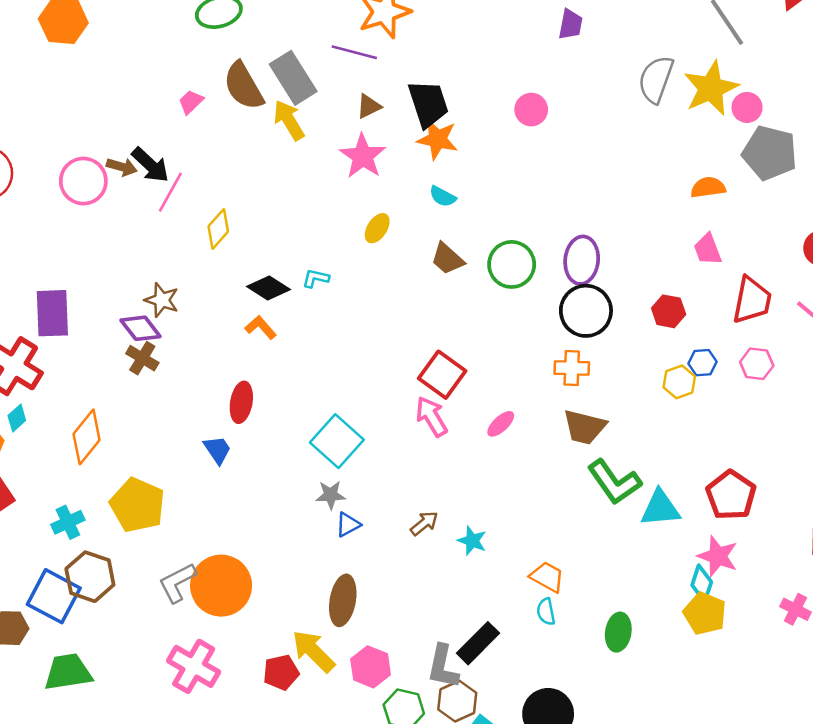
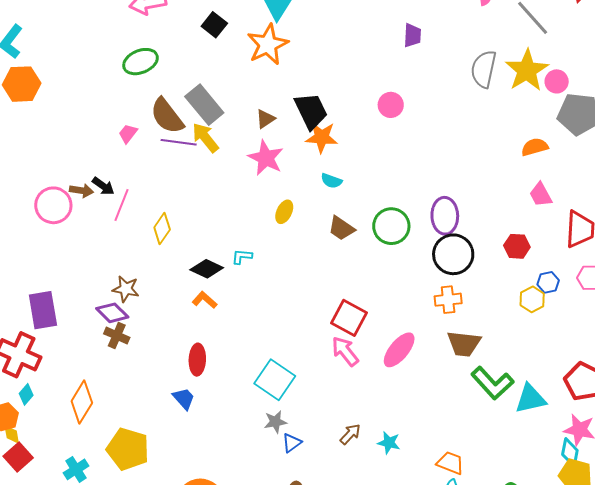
purple line: (354, 52) -> (179, 142), moved
black arrow: (150, 165) -> (103, 186), size x0.7
pink ellipse: (501, 424) -> (399, 350), size x1.6

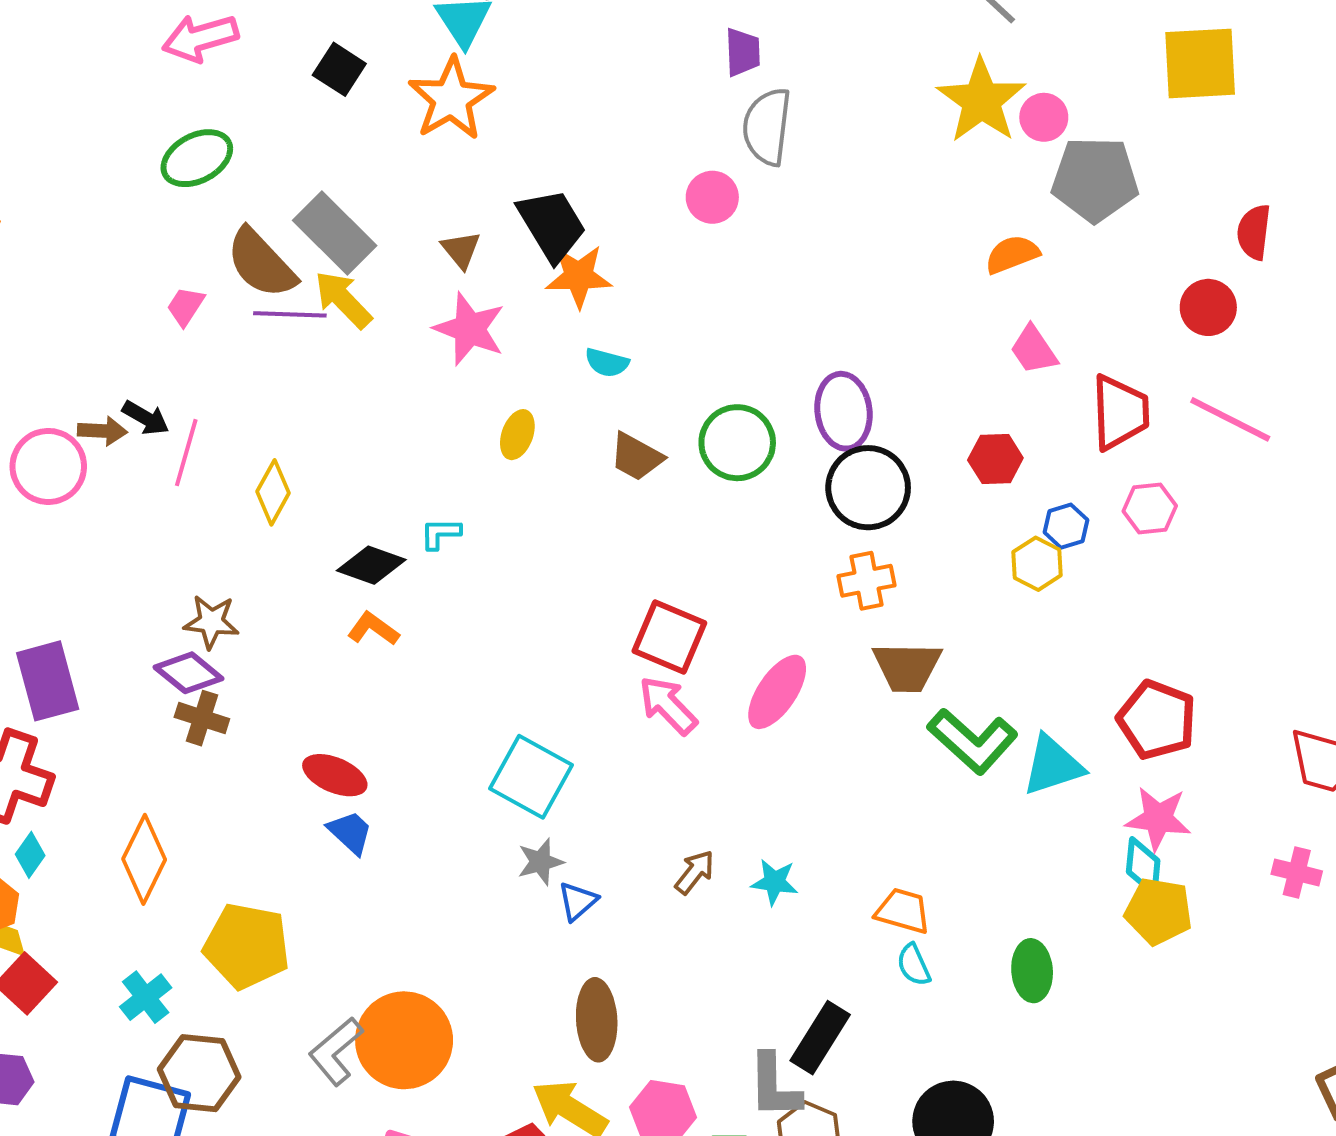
gray semicircle: (484, 69) -> (767, 127), moved
brown triangle: (265, 119) -> (461, 250), turned -30
red ellipse: (197, 360) -> (335, 775), moved, turned -64

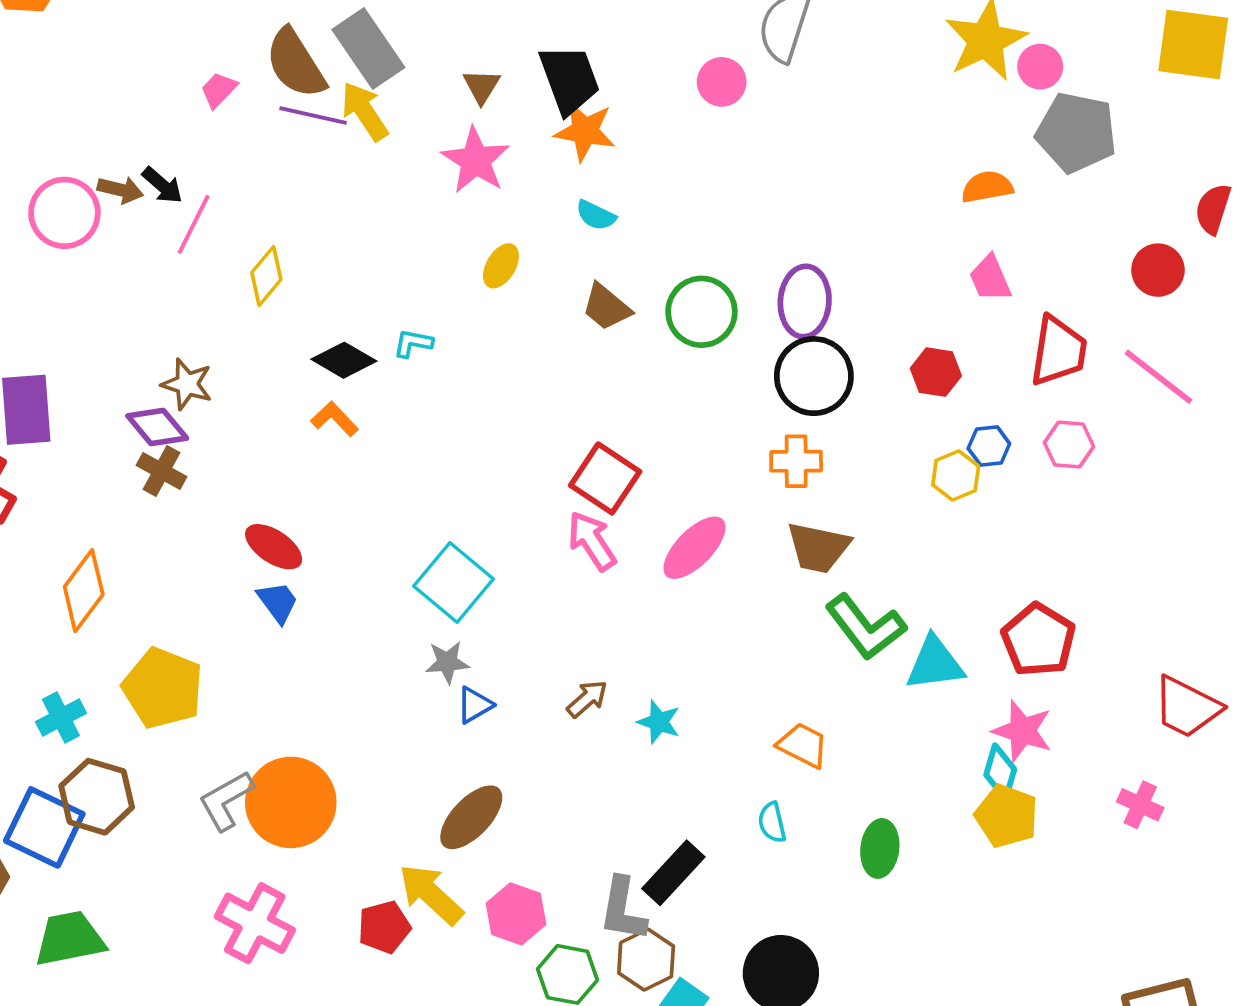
orange trapezoid: (903, 911) -> (803, 745), moved
brown ellipse: (597, 1020) -> (471, 817), turned 36

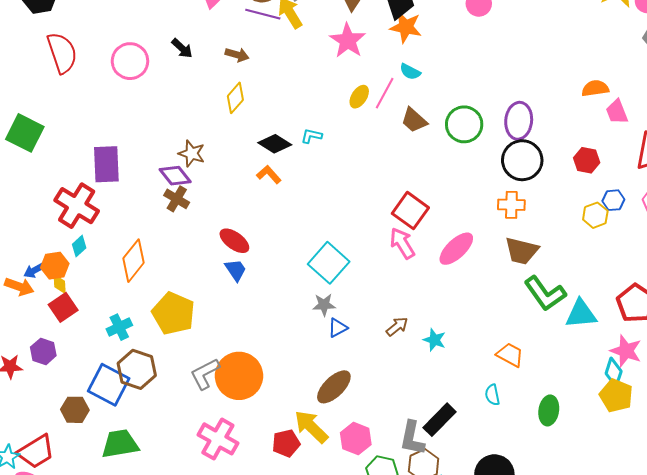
orange semicircle: (987, 187) -> (595, 88), moved
brown arrow: (120, 190) -> (237, 55), moved
pink line: (194, 224) -> (385, 93), moved

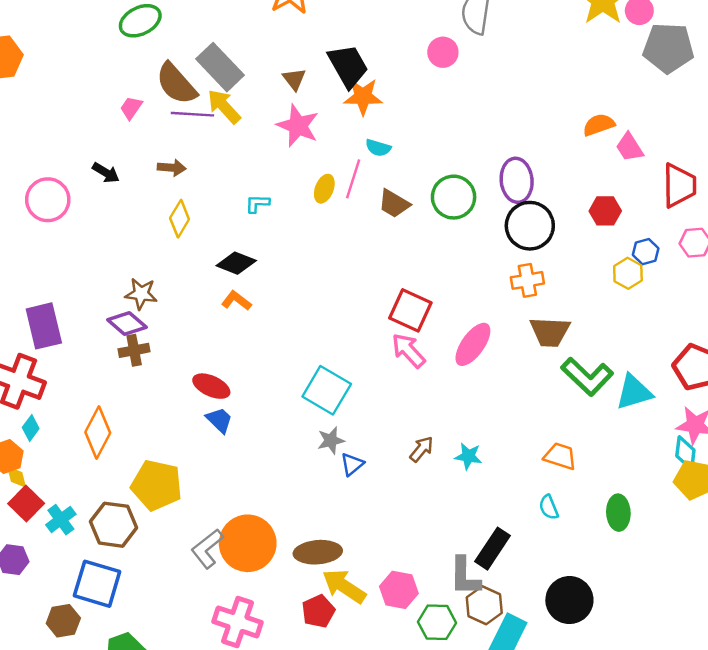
cyan L-shape: (311, 136) -> (257, 204), moved
brown cross: (177, 199) -> (134, 350), turned -30
cyan cross: (119, 327) -> (61, 520), moved
brown hexagon: (137, 369) -> (113, 525), moved
brown ellipse: (334, 387) -> (318, 552), moved, turned 51

